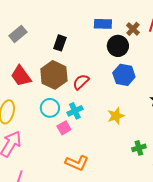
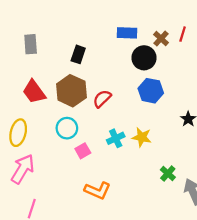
gray rectangle: (18, 34) -> (31, 44), turned -54
cyan cross: (75, 111) -> (116, 138), moved
yellow star: (116, 116) -> (142, 137), turned 30
green cross: (139, 148) -> (168, 173), turned -32

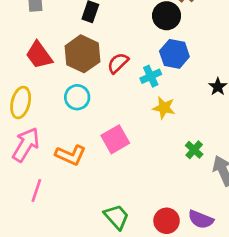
cyan cross: (116, 138) -> (151, 76), moved
pink square: (83, 151) -> (115, 139), moved, size x1.5
orange L-shape: (98, 190) -> (71, 155), moved

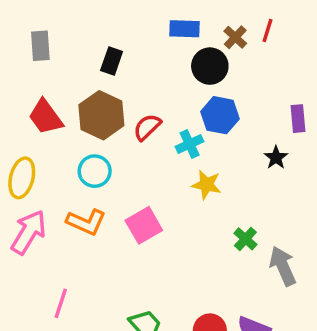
orange L-shape: (71, 155) -> (86, 222), moved
pink line: (36, 191) -> (61, 303), moved

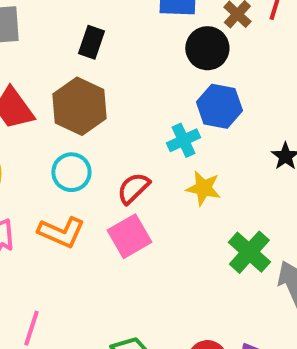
red semicircle: (147, 127) -> (133, 188), moved
green cross: (245, 239) -> (249, 252), size x1.5

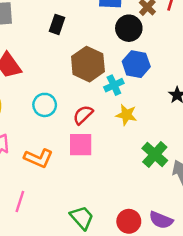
brown hexagon: (79, 106) -> (88, 64), moved
orange L-shape: (61, 232) -> (38, 158), moved
pink square: (129, 236) -> (81, 145), turned 30

